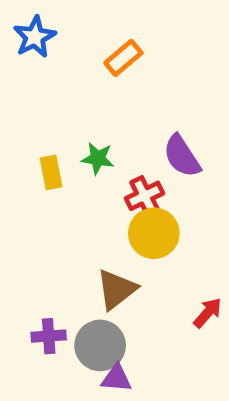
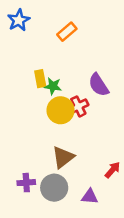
yellow rectangle: (51, 172) -> (40, 79), moved
yellow circle: (154, 233) -> (61, 110), moved
purple triangle: (116, 378) -> (90, 197), moved

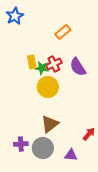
orange rectangle: (67, 32) -> (63, 32), moved
red cross: (78, 106) -> (54, 64), moved

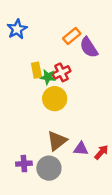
blue star: (15, 16) -> (17, 29), moved
purple semicircle: (78, 67) -> (89, 47), moved
purple triangle: (71, 155) -> (81, 149), moved

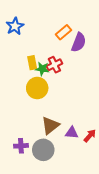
purple semicircle: (89, 47) -> (79, 42), turned -126
yellow circle: (55, 99) -> (37, 88), moved

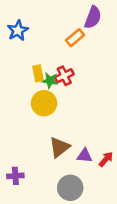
purple semicircle: (79, 42) -> (93, 17), moved
purple cross: (21, 146) -> (15, 176), moved
gray circle: (43, 150) -> (70, 188), moved

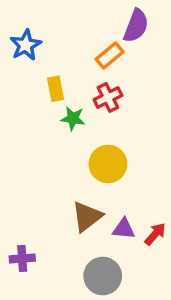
yellow rectangle: (38, 73) -> (55, 89), moved
red cross: (64, 76) -> (108, 97), moved
yellow circle: (44, 103) -> (108, 164), moved

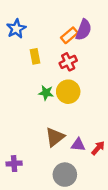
purple semicircle: (136, 26) -> (84, 30), moved
green star: (73, 118) -> (46, 93), moved
yellow circle: (108, 164) -> (68, 92), moved

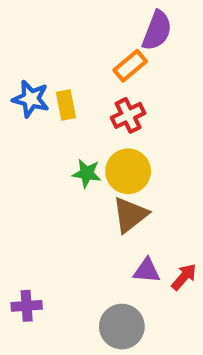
blue star: (16, 29) -> (31, 99), moved, turned -30
purple semicircle: (84, 30) -> (157, 31), moved
brown triangle: (55, 137) -> (130, 215), moved

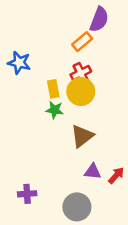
yellow rectangle: (66, 105) -> (53, 89), moved
yellow circle: (128, 171) -> (81, 92), moved
purple cross: (27, 306) -> (27, 194), moved

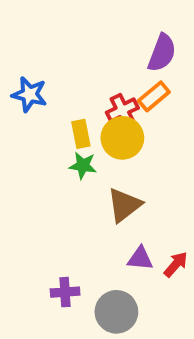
purple semicircle: (99, 19) -> (162, 53), moved
orange rectangle: (82, 42) -> (154, 96), moved
purple cross: (27, 194) -> (65, 292), moved

